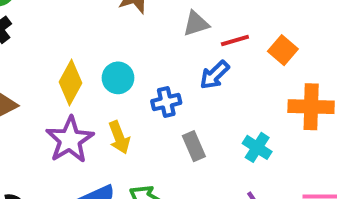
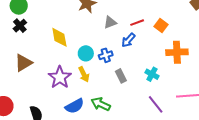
gray triangle: (196, 24) -> (110, 22), moved
cyan circle: (118, 78) -> (86, 53), moved
yellow diamond: (70, 83) -> (59, 37), moved, turned -35

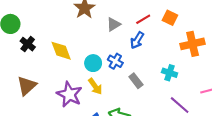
black cross: (20, 26) -> (28, 44), moved
blue cross: (106, 55) -> (115, 61), turned -32

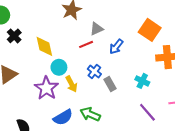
orange square: (170, 18) -> (150, 30), size x1.5
red line: (143, 19) -> (86, 44), moved
blue cross: (115, 61) -> (94, 72), moved
cyan circle: (93, 63) -> (59, 67), moved

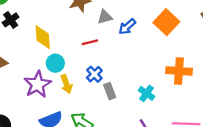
gray triangle: (97, 29) -> (105, 17), moved
orange square: (150, 30) -> (166, 22), moved
blue arrow: (116, 47) -> (127, 27), moved

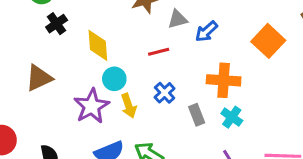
orange square: (166, 22) -> (268, 41), moved
orange cross: (179, 71) -> (224, 80), moved
gray rectangle: (110, 91) -> (197, 115), moved

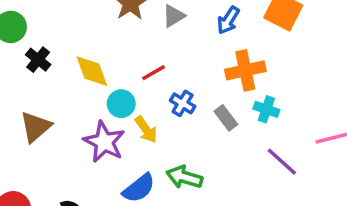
blue arrow: (206, 31) -> (228, 20), moved
red line: (159, 52) -> (154, 73), moved

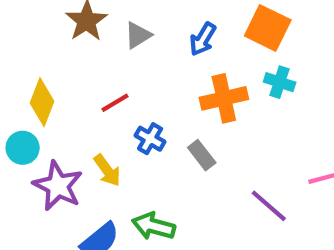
yellow diamond: (92, 71) -> (42, 102), turned 42
cyan circle: (121, 104) -> (23, 148), moved
cyan cross: (266, 109) -> (280, 82), moved

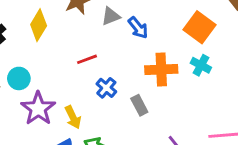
blue arrow: (203, 39) -> (138, 28), moved, turned -80
yellow diamond: (42, 102) -> (39, 25), moved
yellow arrow: (107, 170) -> (73, 117), moved

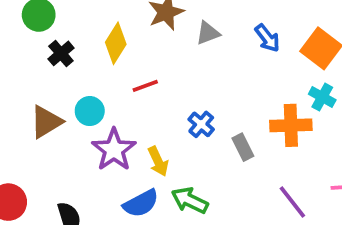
blue arrow: (138, 28) -> (267, 38), moved
red line: (87, 59) -> (145, 86), moved
orange cross: (161, 70) -> (291, 125), moved

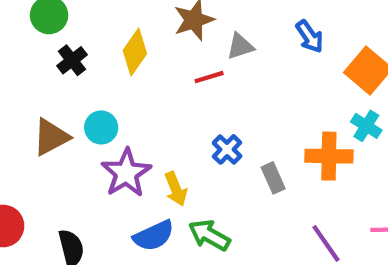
blue arrow: (267, 38) -> (310, 37), moved
red line: (145, 86) -> (209, 77), moved

